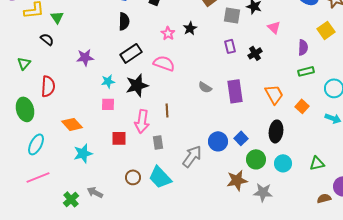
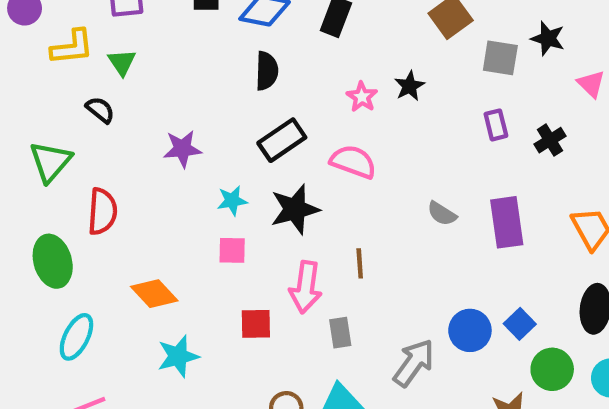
green triangle: (24, 63) -> (50, 162), size x1.5

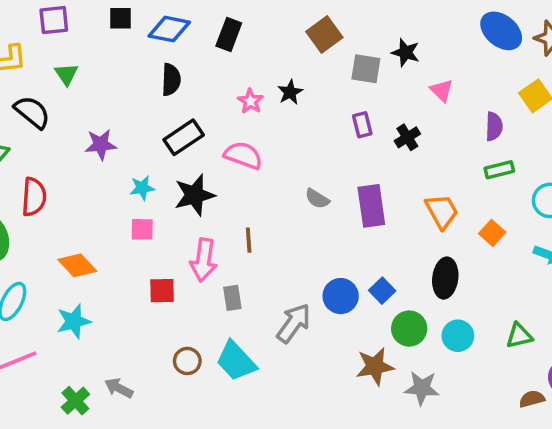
green triangle: (122, 62) -> (66, 74), moved
black semicircle: (100, 110) -> (32, 112), size x1.5
cyan star: (178, 356) -> (74, 321), moved

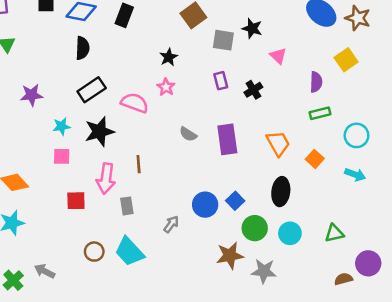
pink star: (250, 101) -> (166, 87), moved
gray arrow: (294, 323) -> (171, 224), size x0.6

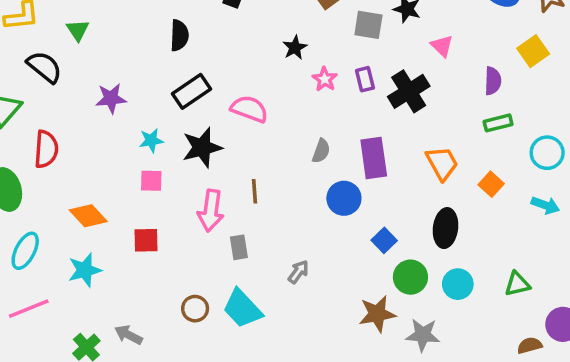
pink star: (166, 87) -> (325, 79), moved
black cross: (253, 90) -> (409, 91), size x1.6
gray semicircle: (188, 134) -> (321, 151), turned -102
red square: (76, 201) -> (146, 240), moved
blue circle: (205, 205) -> (344, 198), moved

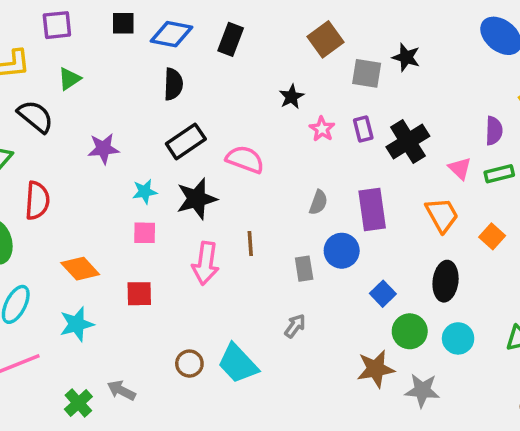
green triangle: (78, 30) -> (69, 79), turned 30
pink triangle: (442, 46) -> (460, 168), moved
gray rectangle: (239, 247) -> (304, 269), moved

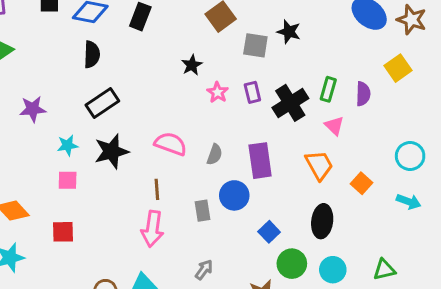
pink semicircle: (245, 159) -> (171, 144), moved
green rectangle: (499, 174) -> (328, 89), moved, turned -60
pink arrow: (206, 263) -> (152, 229), moved
gray arrow: (295, 326) -> (204, 270), moved

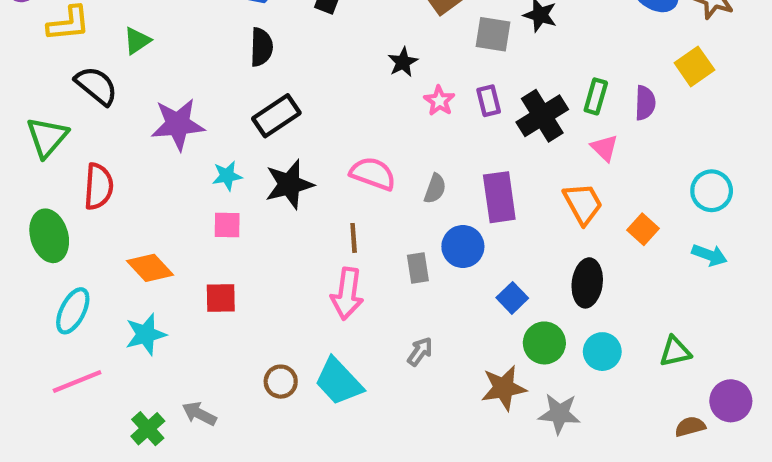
purple star: (33, 109) -> (178, 124), size x1.4

